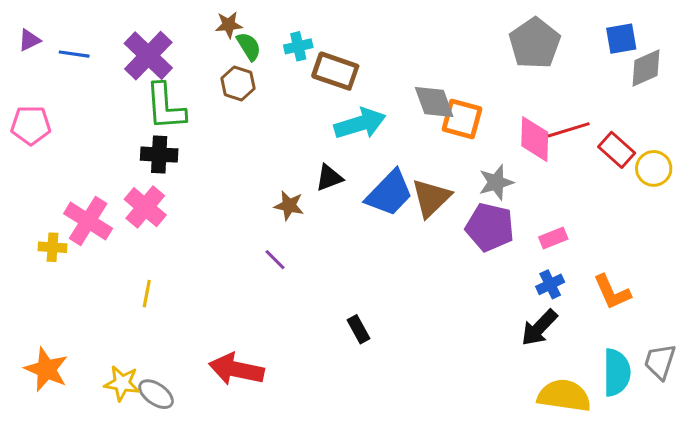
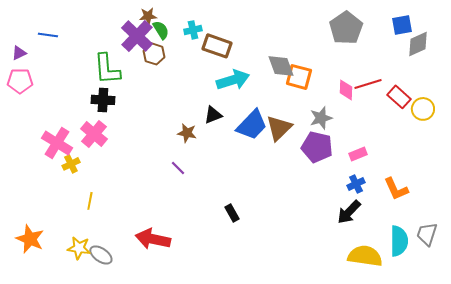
purple triangle: (29, 40) -> (19, 53), moved
purple cross: (148, 56) -> (137, 36), moved
pink diamond: (535, 139) -> (346, 90), size x0.7
yellow cross: (52, 247) -> (71, 164), moved, turned -30
yellow line: (147, 294) -> (90, 201), moved

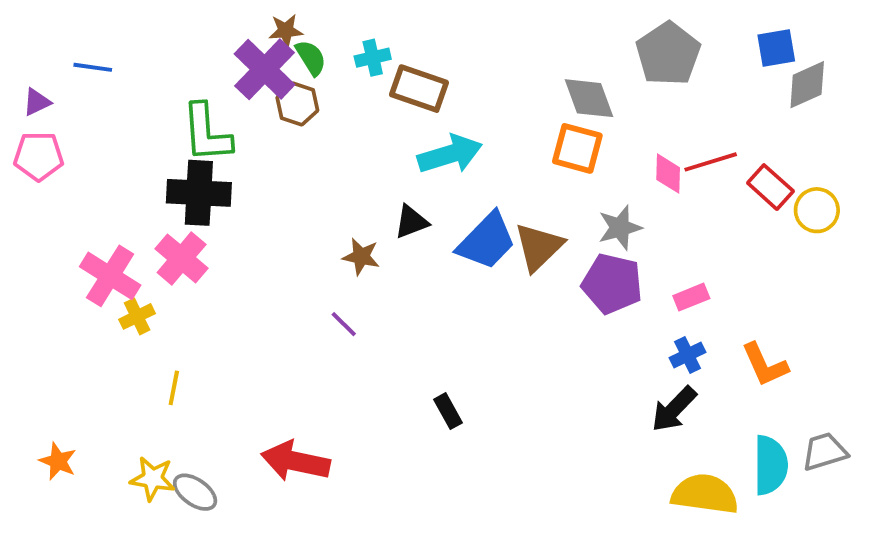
gray diamond: (281, 66) -> (589, 98), moved
black cross: (103, 100) -> (199, 193), size x1.4
gray trapezoid: (427, 234) -> (825, 452), turned 55
orange star: (30, 239) -> (58, 461), size x0.7

